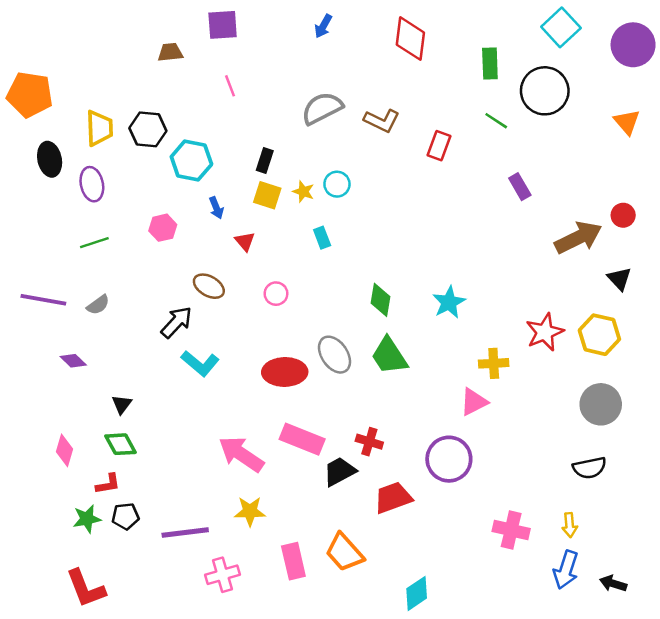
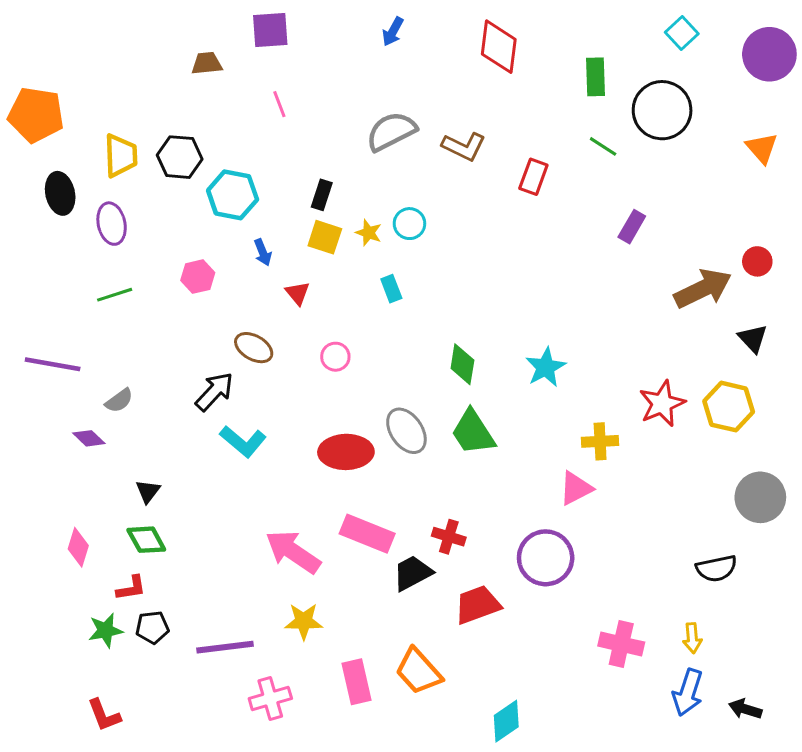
cyan square: (561, 27) -> (682, 33), size x0.7
purple rectangle: (520, 187) -> (632, 227), turned 60
gray semicircle: (98, 305) -> (119, 401), moved
gray circle: (601, 404) -> (760, 497), moved
red L-shape: (86, 588) -> (104, 715), size x0.7

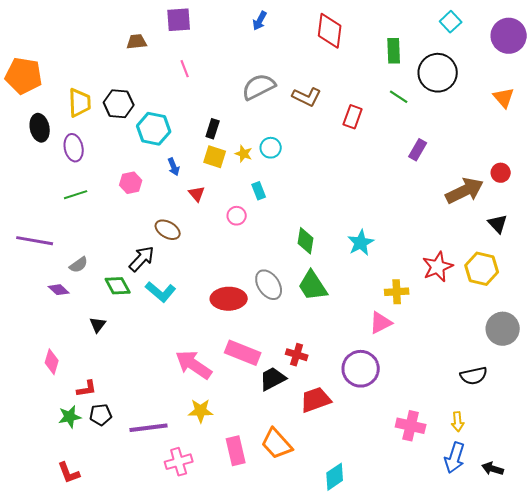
pink circle: (335, 357) -> (237, 216), moved
green diamond: (146, 540) -> (118, 286), moved

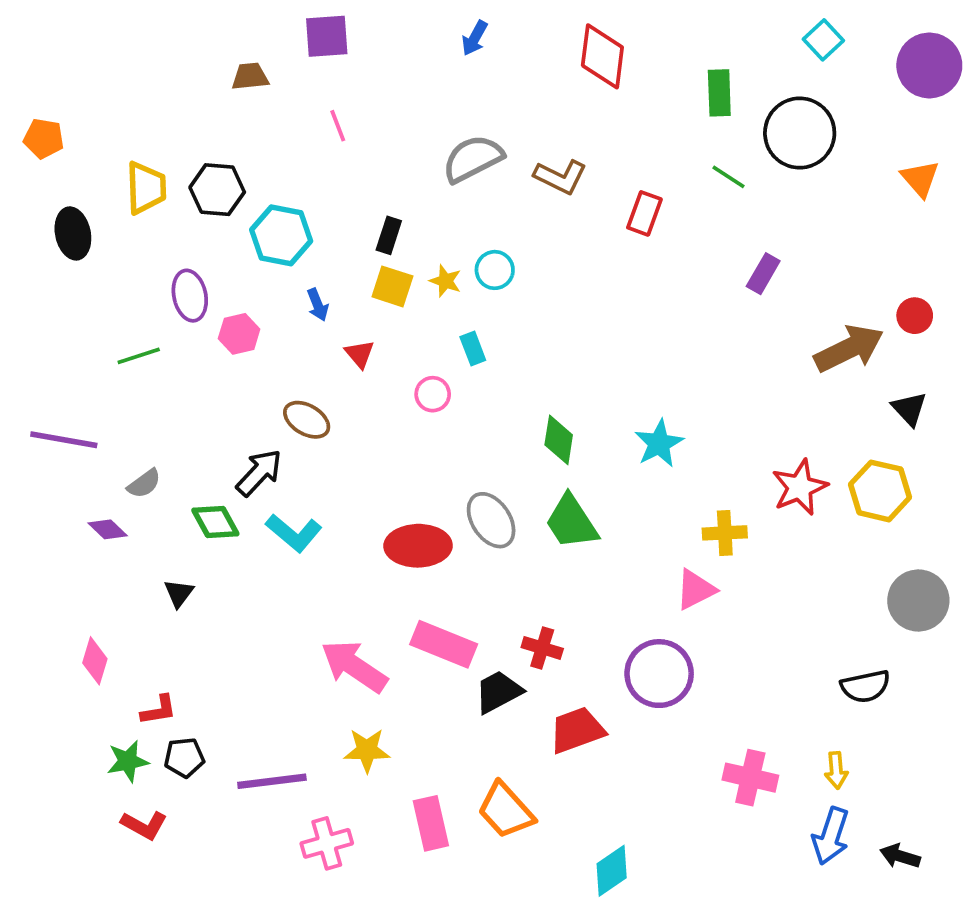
orange pentagon: (24, 76) -> (44, 139), size x0.6
purple ellipse: (74, 148) -> (190, 296), moved
red L-shape: (69, 473) -> (144, 825), moved, turned -40

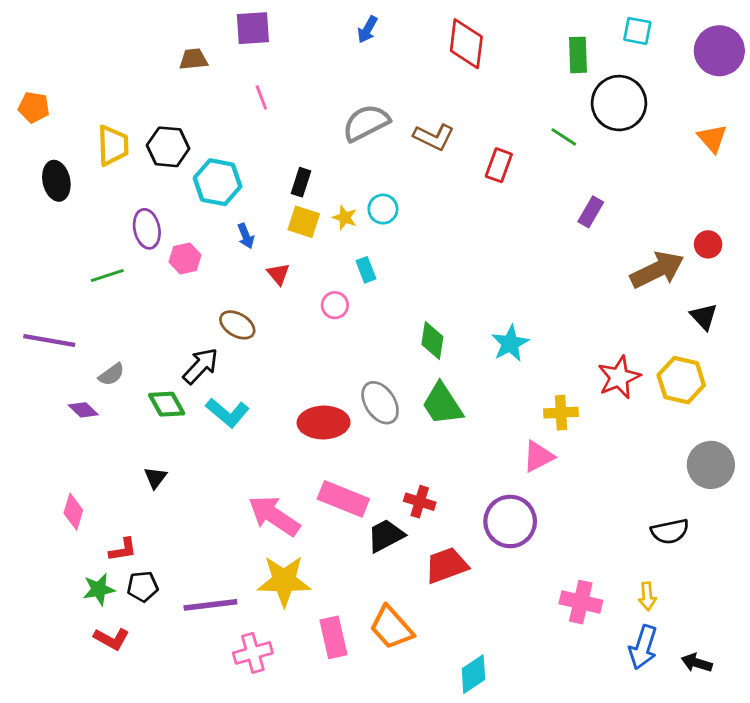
cyan square: (823, 40) -> (637, 31), turned -36
green rectangle: (719, 93) -> (578, 55), moved
black triangle: (179, 593) -> (155, 478), moved
yellow star: (367, 750) -> (284, 581), size x1.5

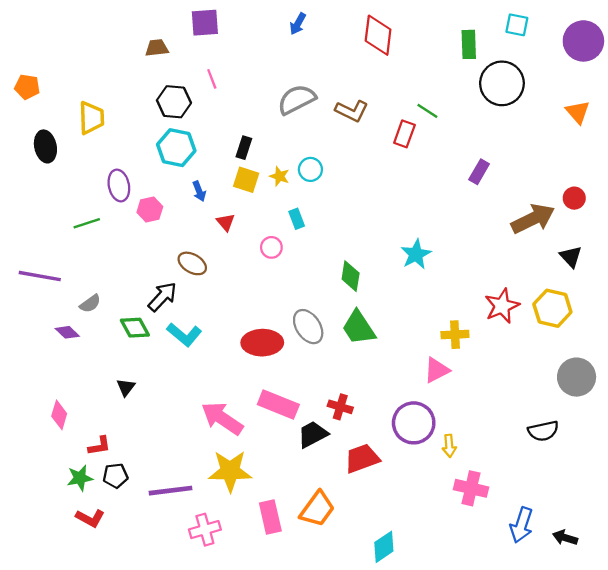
green line: (564, 137) -> (427, 111), moved
black hexagon: (168, 147) -> (174, 102), moved
cyan star: (510, 343) -> (416, 254), moved
yellow arrow: (647, 596) -> (449, 446), moved
orange trapezoid: (391, 627) -> (317, 509), turned -102

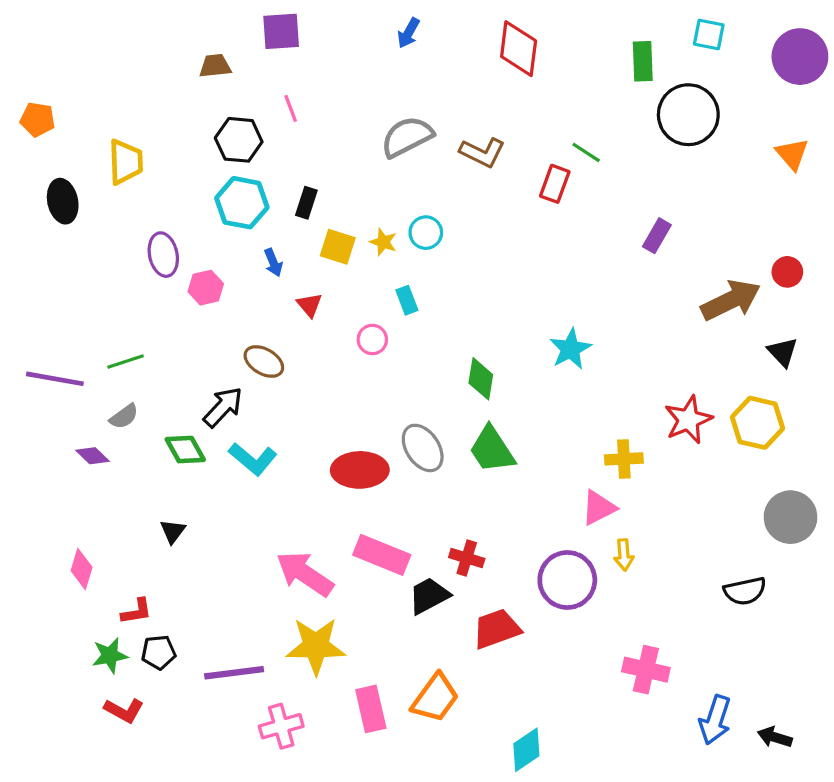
black rectangle: (244, 148) -> (306, 203), moved
green line: (87, 223) -> (126, 361), moved
yellow arrow: (449, 446) -> (624, 555), moved

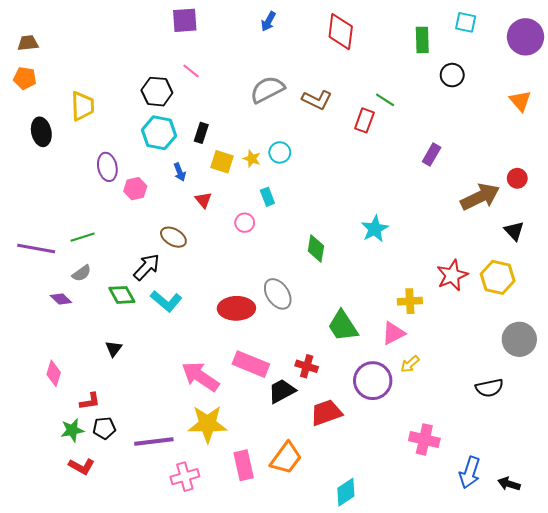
brown trapezoid: (215, 66) -> (28, 43), moved
pink line: (291, 108) -> (191, 71), turned -30
black circle: (688, 115) -> (452, 75), size x0.6
green trapezoid: (492, 450) -> (343, 326), moved
yellow arrow: (624, 555) -> (410, 364), turned 54

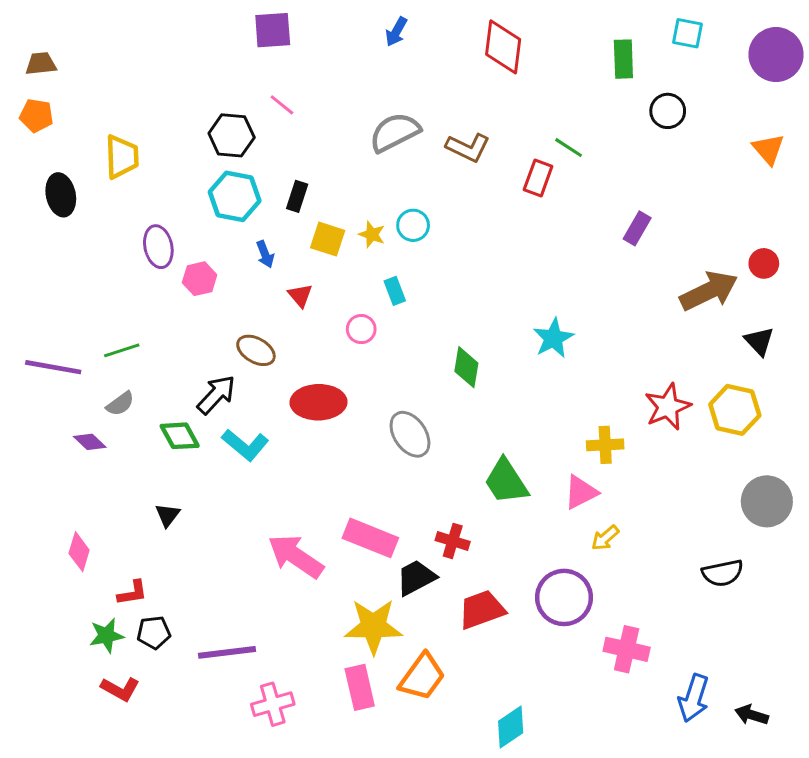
red ellipse: (236, 308) -> (318, 402), moved
purple circle: (373, 381) -> (564, 597), moved
yellow star: (208, 424) -> (373, 626), moved

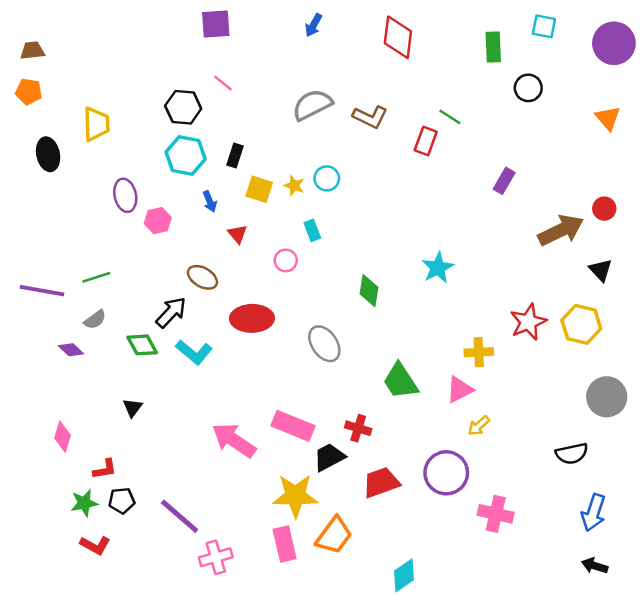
purple line: (227, 652) -> (180, 516), turned 48
blue arrow: (694, 698) -> (593, 513), moved

